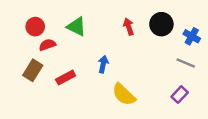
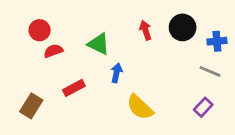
green triangle: (76, 27) -> (99, 44), moved
blue cross: (192, 36) -> (217, 41), turned -35
brown rectangle: (33, 70) -> (31, 106), moved

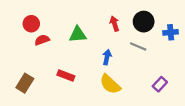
green triangle: (99, 44) -> (78, 35), turned -30
gray line: (210, 71) -> (138, 46), moved
blue arrow: (117, 73) -> (107, 57), moved
red rectangle: (74, 88) -> (66, 76), moved, turned 49

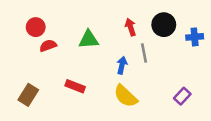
gray line: (138, 46) -> (144, 53), moved, turned 56

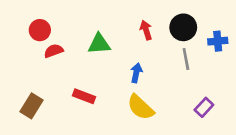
gray line: (144, 53) -> (186, 59), moved

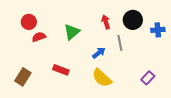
green triangle: (99, 44) -> (72, 32), turned -36
gray line: (186, 59) -> (120, 43), moved
blue arrow: (136, 73) -> (99, 53), turned 40

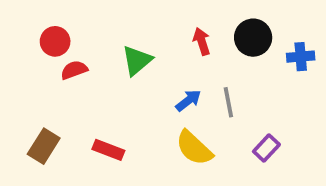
gray line: (120, 43) -> (228, 102), moved
red rectangle: (61, 70) -> (108, 150), moved
purple rectangle: (148, 78) -> (266, 148), moved

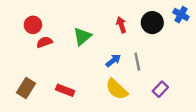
blue cross: (301, 57) -> (181, 15), moved, turned 35

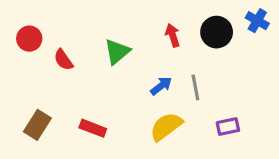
red circle: (33, 25) -> (29, 39), moved
red semicircle: (44, 42) -> (63, 60), turned -105
yellow semicircle: (117, 89) -> (166, 127), turned 100
purple rectangle: (160, 89) -> (228, 127), turned 35

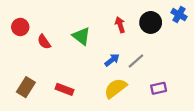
green triangle: (117, 52) -> (81, 36), turned -42
gray line: (195, 87) -> (136, 61), turned 60

